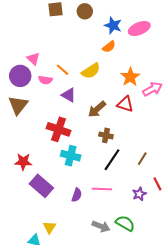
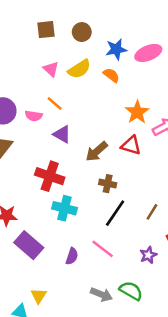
blue star: (113, 25) -> (116, 49), turned -30
orange semicircle: (109, 47) -> (111, 75), turned -104
pink triangle: (33, 59) -> (51, 69), moved
yellow semicircle: (91, 71) -> (79, 69), moved
pink line: (102, 189) -> (103, 249), turned 36

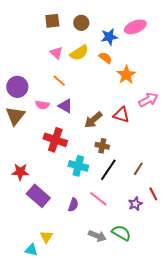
pink ellipse: (148, 53) -> (135, 27), moved
orange star: (137, 112) -> (126, 75), moved
pink semicircle: (34, 116) -> (42, 105), moved
cyan cross: (64, 208) -> (78, 166), moved

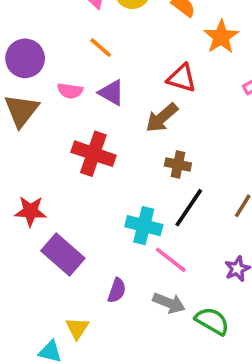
red triangle: (121, 115) -> (182, 78), moved
cyan cross: (78, 166) -> (144, 226), moved
purple semicircle: (73, 205) -> (117, 290), moved
gray arrow: (97, 236) -> (169, 303), moved

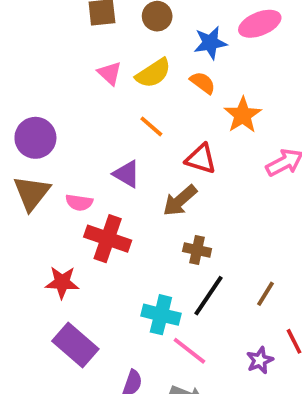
orange line: (101, 48) -> (151, 126), moved
pink semicircle: (70, 91) -> (79, 202), moved
red star: (30, 211) -> (62, 282), moved

